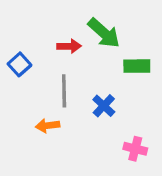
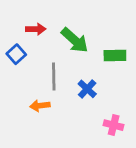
green arrow: (104, 33) -> (75, 40), moved
red arrow: (69, 46) -> (36, 29), moved

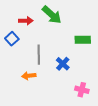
green arrow: (75, 40) -> (52, 15), moved

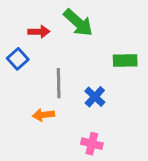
pink cross: (82, 90) -> (92, 144), moved

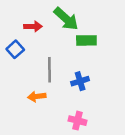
green rectangle: (125, 60) -> (86, 40), moved
blue cross: (95, 97) -> (80, 81), turned 30

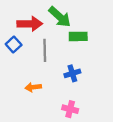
red arrow: (33, 26) -> (30, 24), size x1.5
gray line: (49, 70) -> (45, 50), moved

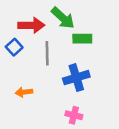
blue cross: (72, 73) -> (76, 78), size x1.5
orange arrow: (33, 87) -> (24, 92), moved

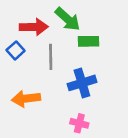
orange arrow: (24, 92) -> (26, 99), size x1.5

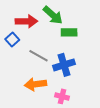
gray line: (51, 57) -> (39, 56), moved, turned -60
orange arrow: (26, 99) -> (36, 84), moved

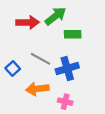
green arrow: (53, 15) -> (55, 16), turned -80
blue square: (12, 40) -> (13, 68), moved

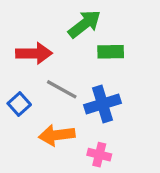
red arrow: (28, 22) -> (34, 53), moved

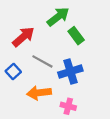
green rectangle: (111, 52) -> (76, 36), turned 54
red arrow: (34, 53) -> (23, 37), turned -40

